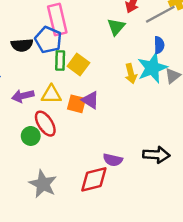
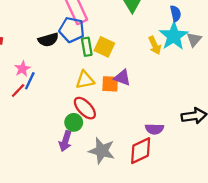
purple arrow: (23, 96) -> (65, 141), moved, turned -48
gray star: (43, 184) -> (102, 151), moved

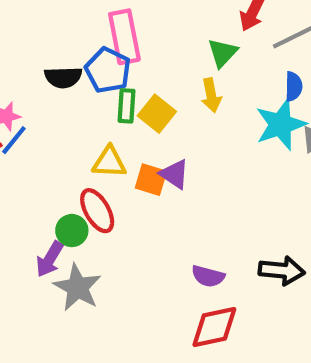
yellow arrow: (155, 45) -> (211, 95), moved
gray star: (102, 151) -> (77, 287), moved
red diamond: (141, 151) -> (214, 327), moved

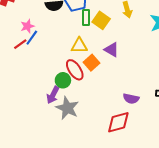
orange square: (151, 180) -> (91, 63), moved, turned 35
red diamond: (214, 327) -> (118, 122), moved

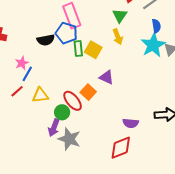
red line: (20, 44) -> (17, 91), moved
yellow triangle: (79, 46) -> (40, 95), moved

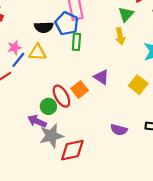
yellow square: (93, 50) -> (138, 85), moved
yellow triangle: (40, 95) -> (38, 52), moved
purple arrow: (54, 128) -> (37, 121), turned 84
gray star: (69, 139) -> (51, 136), turned 30
red diamond: (121, 148) -> (72, 150), moved

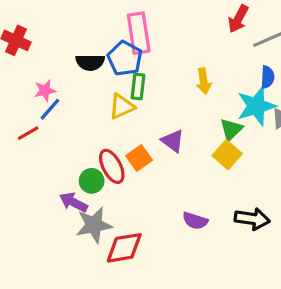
green triangle: (126, 14) -> (231, 129), moved
yellow triangle: (38, 52) -> (122, 106), moved, turned -30

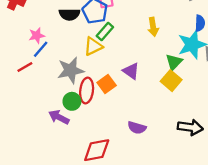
green rectangle: (138, 86) -> (105, 32), turned 36
red ellipse: (112, 166) -> (87, 90), turned 35
purple semicircle: (195, 221) -> (137, 128), moved
gray star: (94, 225) -> (71, 70), moved

